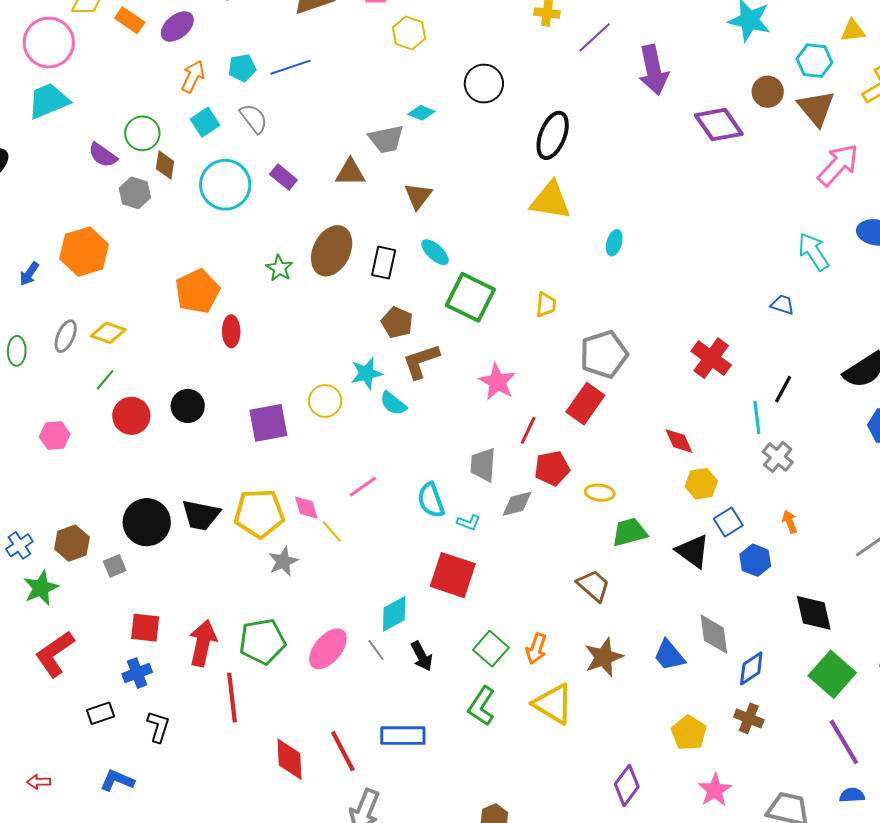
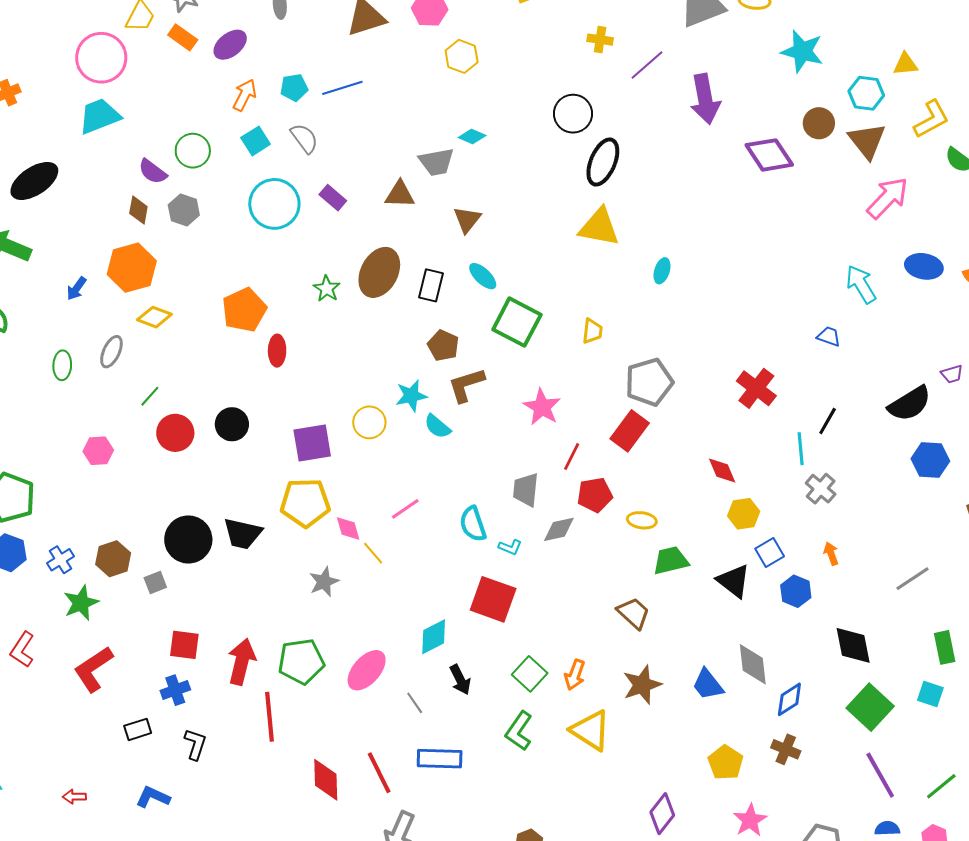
black circle: (484, 84) -> (573, 114), moved
brown diamond: (165, 165) -> (138, 210), moved
yellow diamond: (108, 333) -> (154, 317), moved
yellow pentagon: (259, 513) -> (305, 503), moved
gray line: (376, 650) -> (415, 703), moved

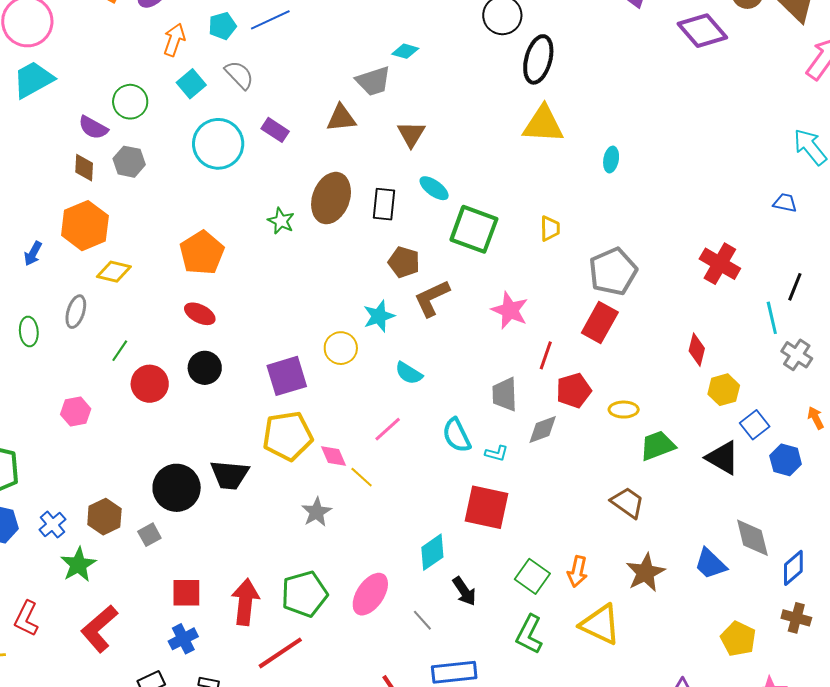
red ellipse: (277, 351) -> (200, 314), moved, turned -56
cyan semicircle: (437, 426) -> (409, 373), moved
red diamond: (722, 470) -> (697, 350), turned 44
red line: (270, 717) -> (280, 653), turned 69

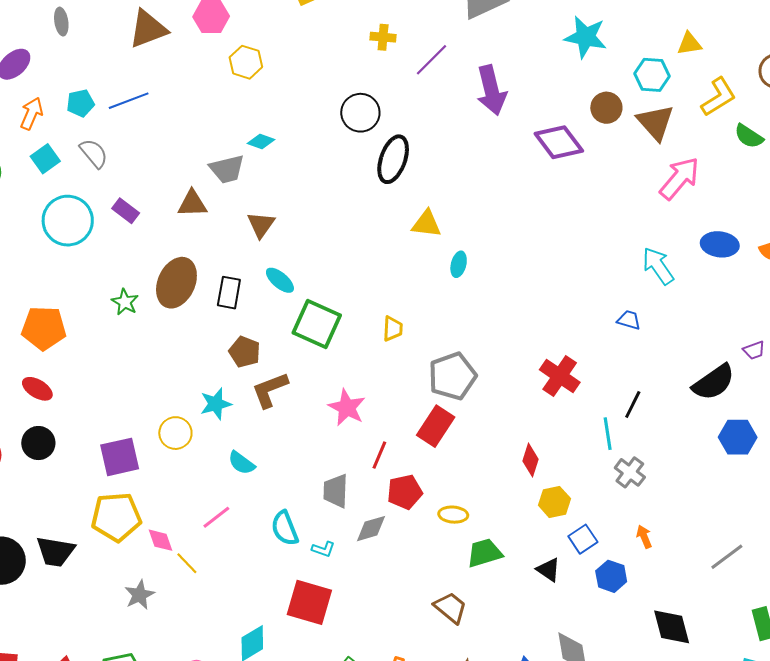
yellow triangle: (543, 124) -> (426, 224), moved, size x0.7
orange pentagon: (202, 253) -> (44, 328), turned 30
black triangle: (723, 458) -> (548, 570), size x0.7

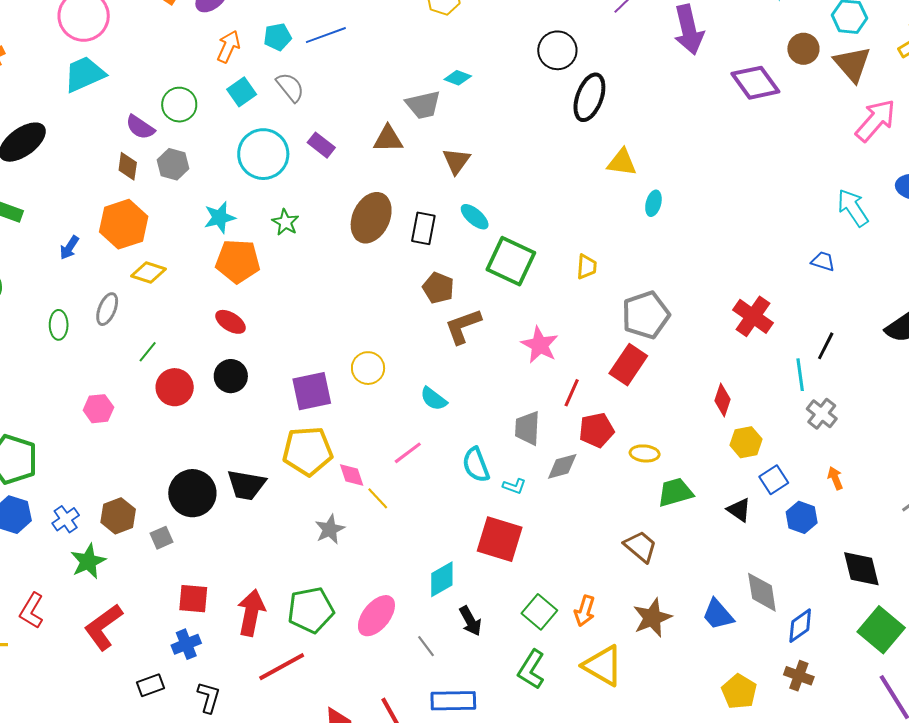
green star: (125, 302) -> (285, 222), moved
cyan star: (216, 404) -> (220, 218), moved

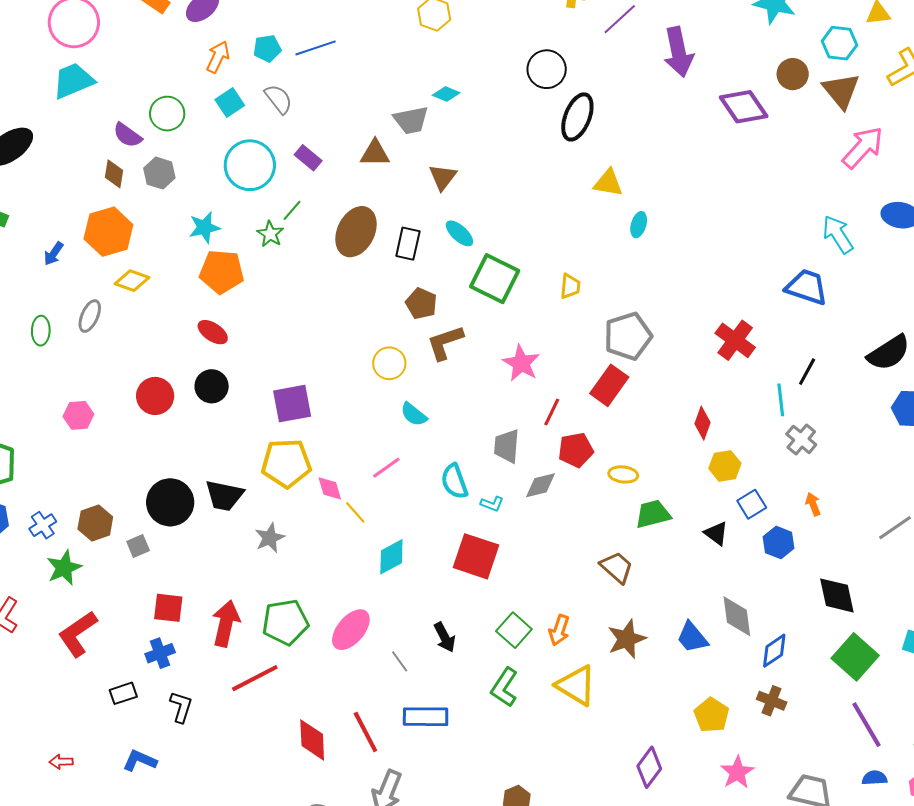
blue trapezoid: (823, 261) -> (807, 287), size x1.8
green line: (148, 352) -> (292, 210), moved
yellow circle: (368, 368) -> (389, 363), moved
gray star: (330, 529) -> (270, 538), moved
cyan diamond: (442, 579) -> (391, 557), moved

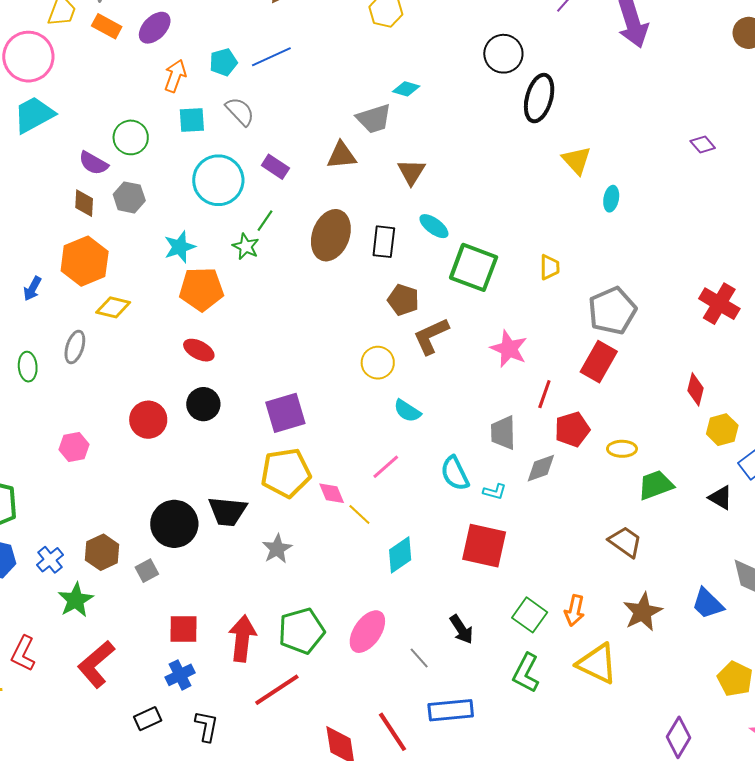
cyan square: (230, 103) -> (192, 120), turned 36
purple diamond: (744, 107) -> (703, 144), moved, size x0.5
yellow triangle: (608, 183) -> (577, 160), turned 44

